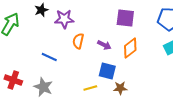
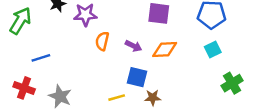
orange diamond: (130, 48) -> (165, 49), turned 35
blue line: (49, 57) -> (41, 58), moved, turned -42

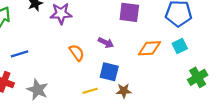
orange semicircle: (102, 41) -> (77, 53), moved, turned 132
orange diamond: (165, 49) -> (149, 48), moved

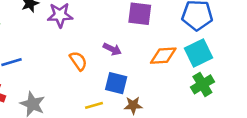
cyan square: (180, 46) -> (199, 53), size x1.5
green cross: (198, 77) -> (202, 84), moved

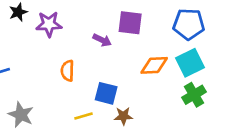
purple arrow: (112, 49) -> (102, 40), moved
orange semicircle: (78, 61) -> (67, 71), turned -144

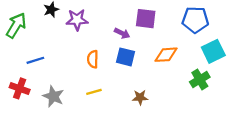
cyan square: (190, 63) -> (213, 51), moved
blue square: (106, 93) -> (125, 57), moved
yellow line: (83, 116) -> (94, 92), moved

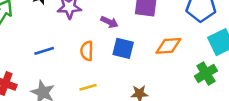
purple arrow: (122, 33) -> (109, 22), moved
blue line: (35, 60) -> (44, 51), moved

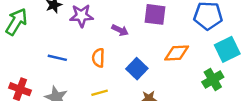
blue square: (123, 48) -> (137, 69), moved, turned 30
blue line: (44, 51) -> (57, 58), turned 30

